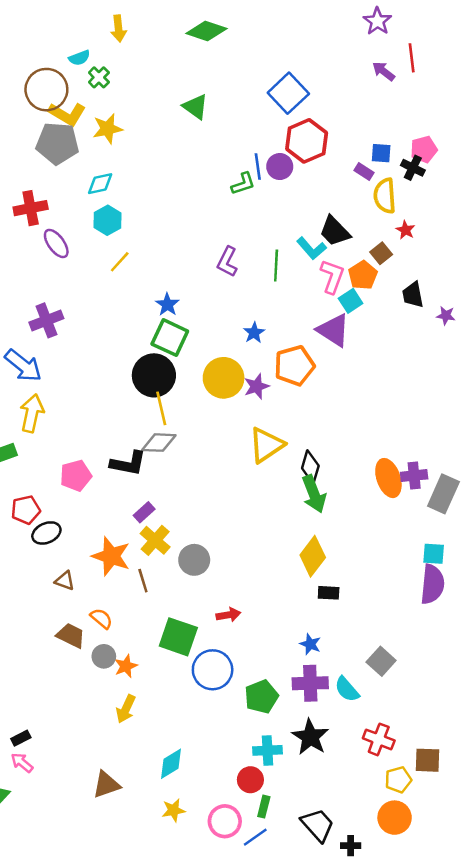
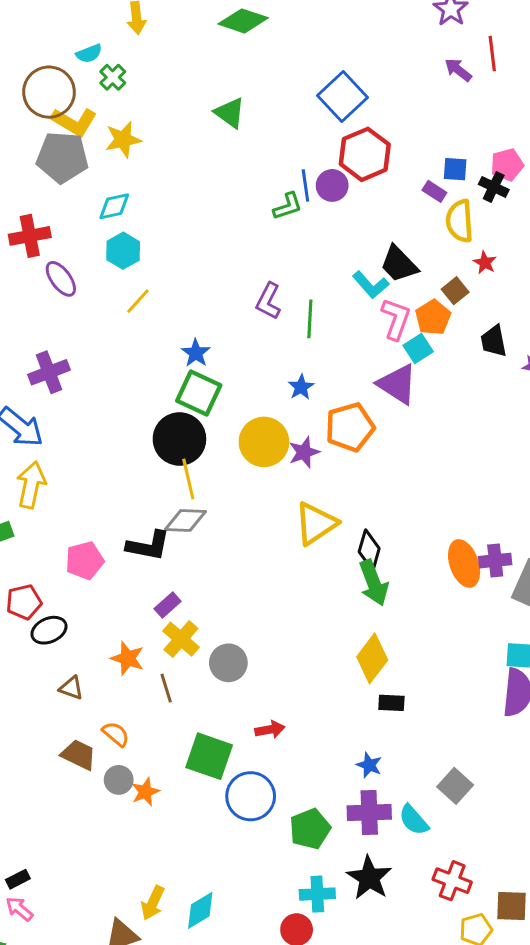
green line: (276, 265) -> (310, 319), moved
orange star: (111, 556) -> (128, 658), size x0.7
yellow arrow: (126, 709) -> (153, 903), moved

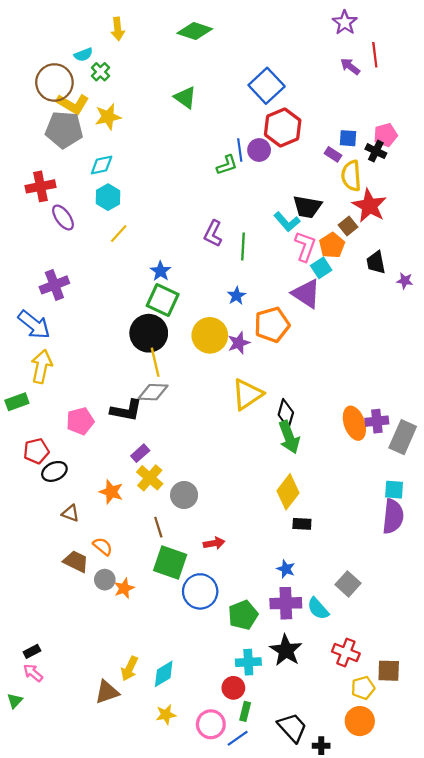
red star: (485, 263) -> (369, 206), size x2.0
black trapezoid: (399, 264) -> (307, 207), turned -36
brown line: (166, 688) -> (158, 527), moved

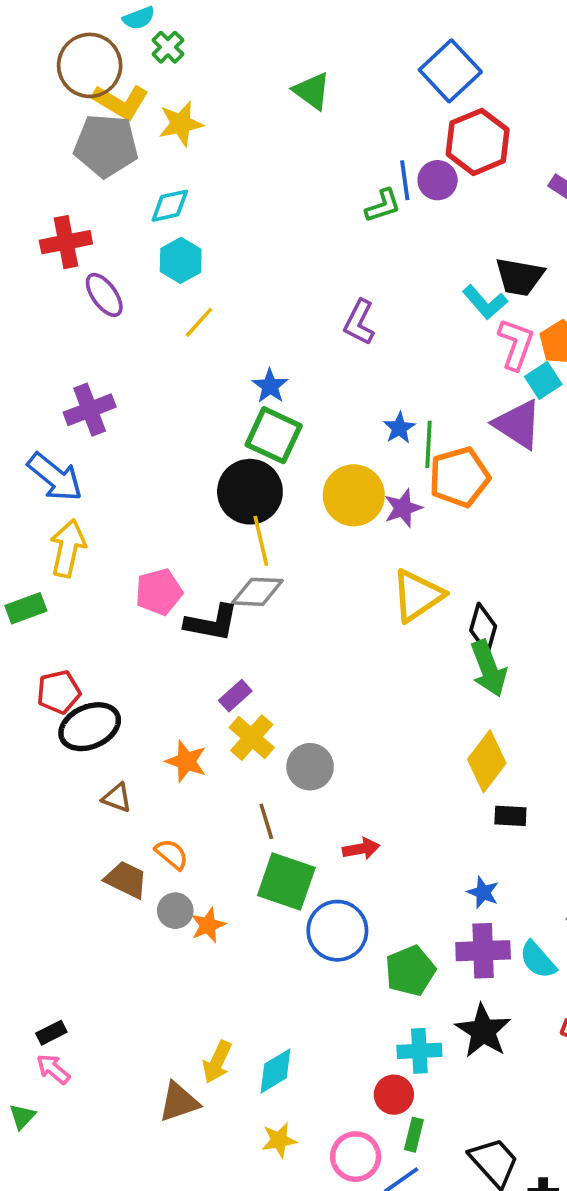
green line: (243, 246) -> (428, 444), moved
pink pentagon: (80, 421) -> (159, 592), moved
black ellipse: (54, 471) -> (90, 727), size x1.4

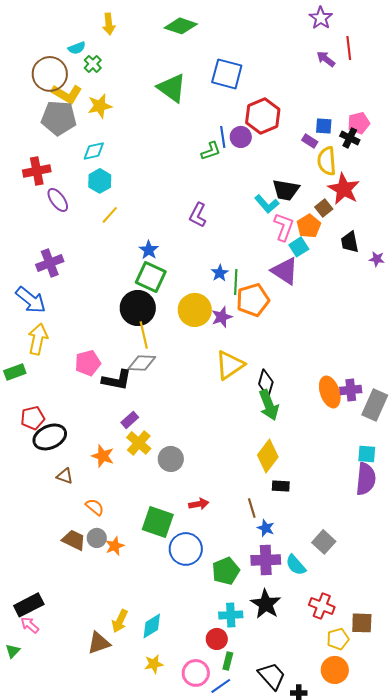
blue square: (450, 71) -> (227, 74), moved, turned -32
green triangle: (312, 91) -> (172, 88), size x1.4
brown line: (266, 821) -> (252, 508), moved
brown trapezoid: (126, 880) -> (74, 540), moved
black rectangle: (51, 1033) -> (29, 605), size x1.8

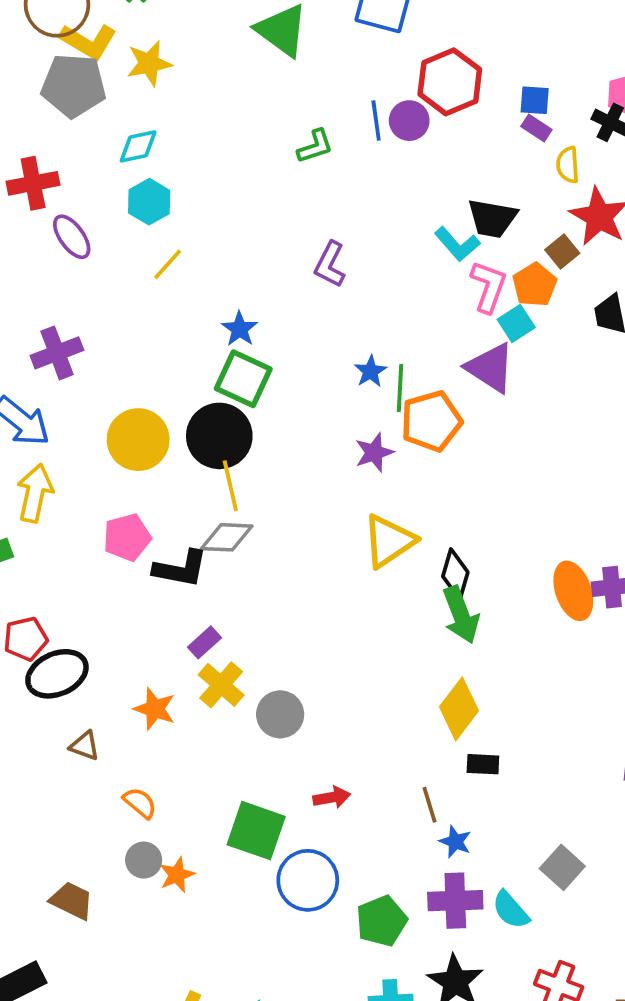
blue square: (324, 126) -> (535, 100), moved
green L-shape: (211, 151) -> (315, 146), moved
yellow semicircle: (327, 161) -> (568, 165), size x0.7
yellow circle: (195, 310) -> (138, 440), moved
brown trapezoid: (74, 540) -> (72, 901), moved

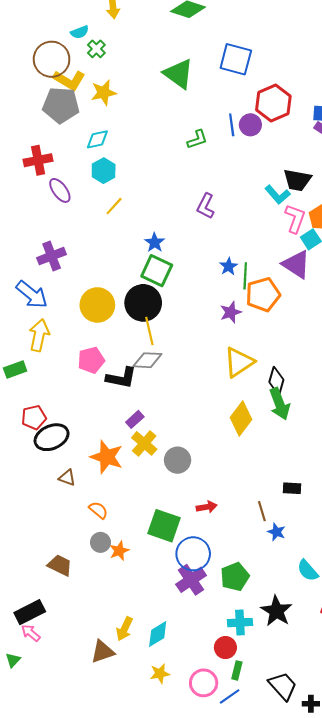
orange star: (155, 709) -> (107, 457), size x1.4
yellow diamond: (459, 709) -> (241, 418), moved
purple cross: (455, 901) -> (191, 580), moved, turned -32

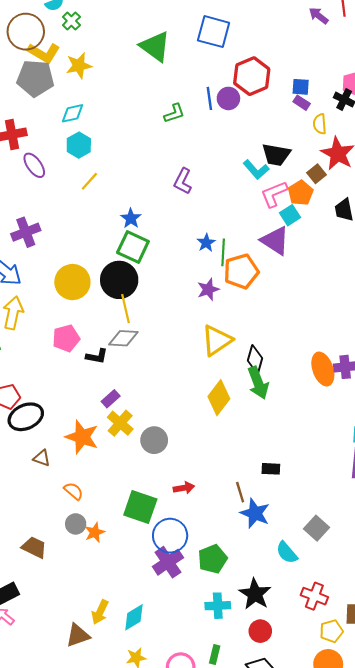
pink L-shape: (295, 219) -> (274, 194), turned -132
black L-shape: (121, 378) -> (97, 356), size x0.7
blue star: (276, 532) -> (255, 513), size x1.6
red circle: (225, 648) -> (260, 631), moved

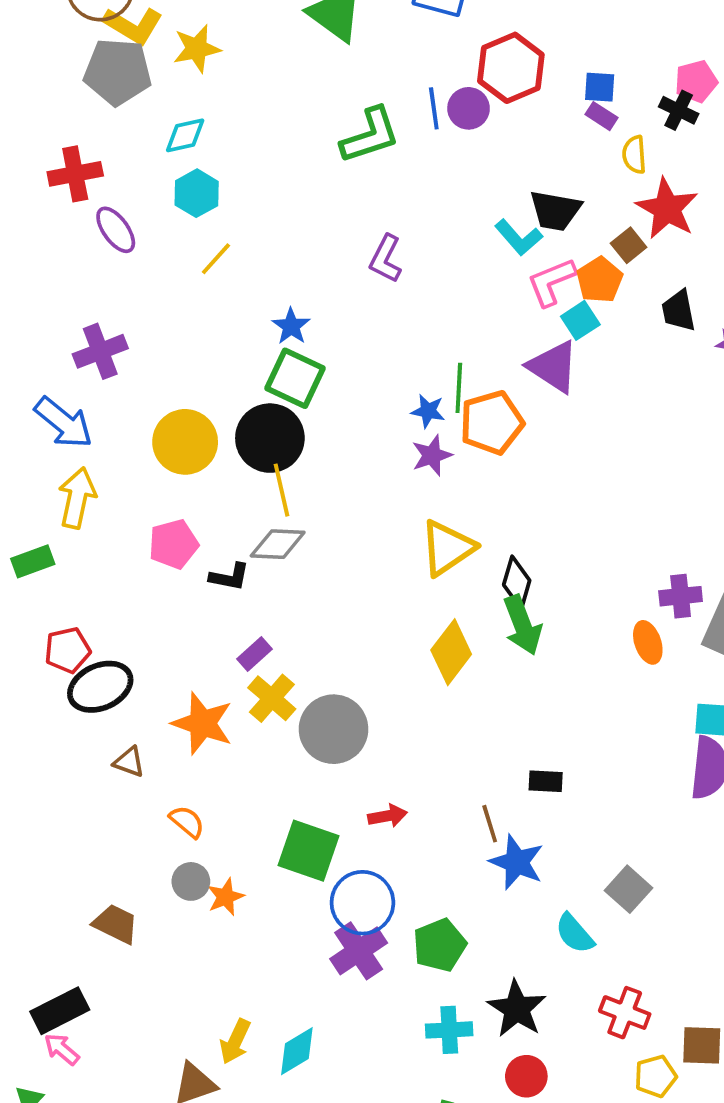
green L-shape: (174, 113) -> (370, 135), size x1.6
blue star: (206, 243) -> (428, 411), moved, turned -30
orange ellipse: (323, 369) -> (648, 642), moved, size x0.7
gray circle: (154, 440) -> (334, 729), size x1.4

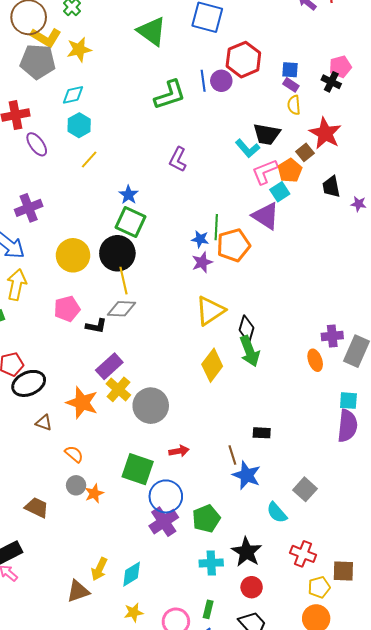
yellow semicircle: (634, 155) -> (294, 105), moved
purple rectangle: (254, 654) -> (109, 366), size x1.5

